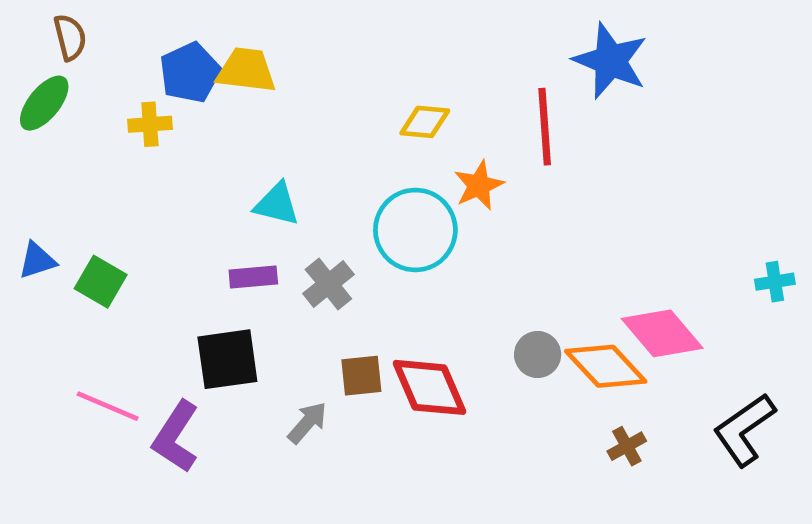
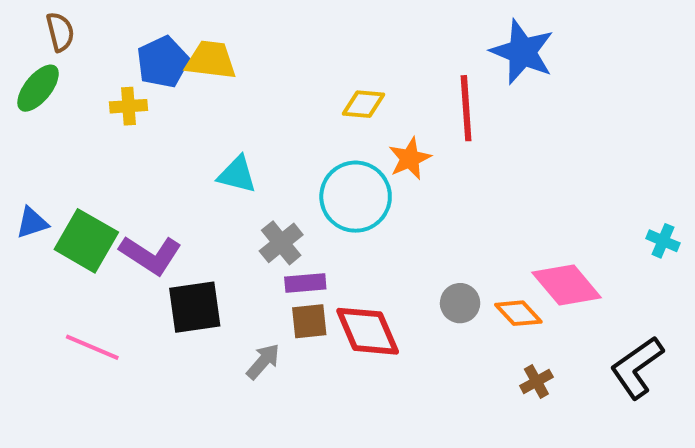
purple rectangle: (253, 277) -> (305, 283), moved
green square: (101, 282) -> (86, 241), size x1.4
cyan cross: (775, 282) -> (663, 241), turned 32
orange diamond: (606, 366) -> (518, 313), size x0.7
purple L-shape: (176, 437) -> (151, 255), moved, turned -90

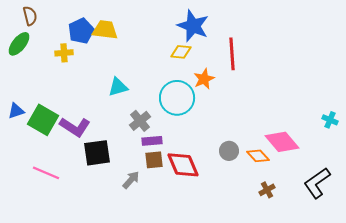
blue star: (522, 52) -> (193, 26), moved
cyan triangle: (237, 175) -> (118, 87), turned -30

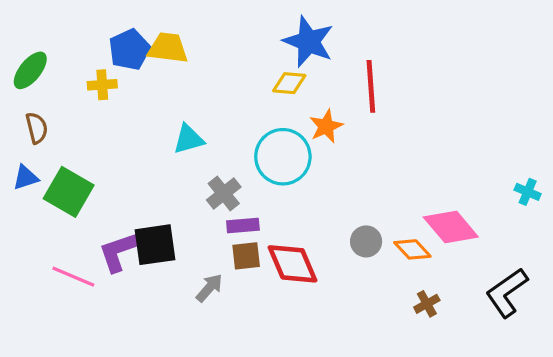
brown semicircle: (30, 16) -> (37, 128), moved
purple L-shape: (75, 127) -> (120, 251), moved, turned 128

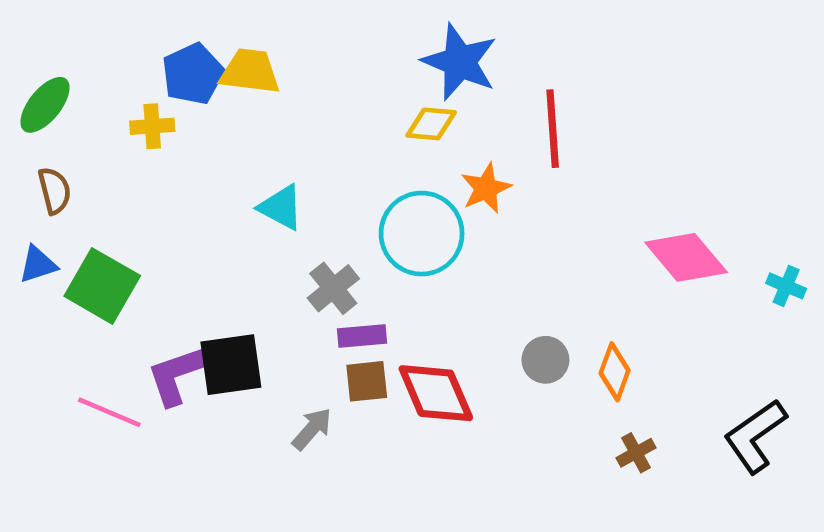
cyan triangle: (189, 139) -> (281, 207), turned 44
pink diamond: (451, 227) -> (686, 257), moved
orange diamond: (412, 249) -> (615, 372), turned 63

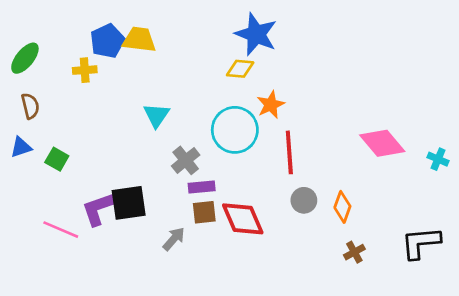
red line: (553, 129) -> (289, 152), moved
cyan triangle: (281, 207) -> (156, 115), turned 36
green square: (102, 286) -> (57, 159), size x0.6
black L-shape: (755, 436) -> (421, 243), turned 30

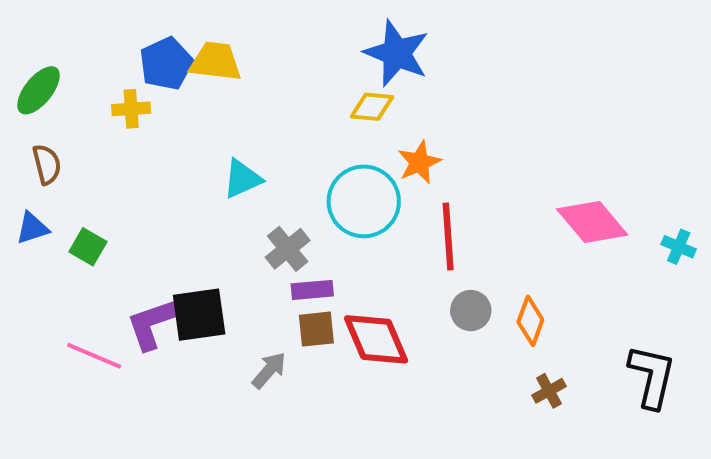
cyan triangle: (156, 115) -> (242, 179), turned 32
black L-shape: (421, 243) -> (652, 376), turned 108

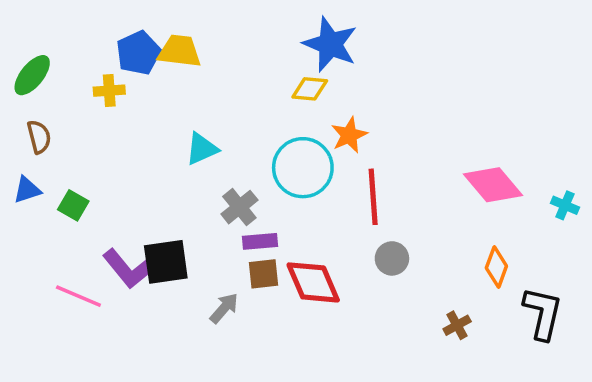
orange diamond: (530, 321) -> (496, 267), moved
purple L-shape: (154, 323) -> (128, 269), turned -110

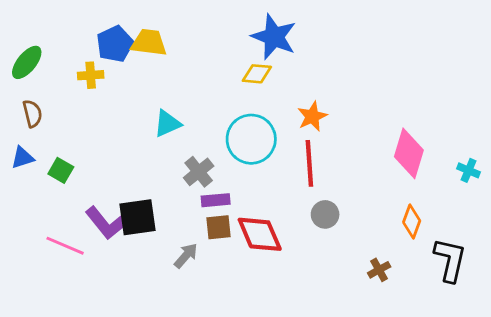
orange star: (349, 135) -> (312, 116), moved
pink diamond: (493, 185) -> (409, 153), turned 57

